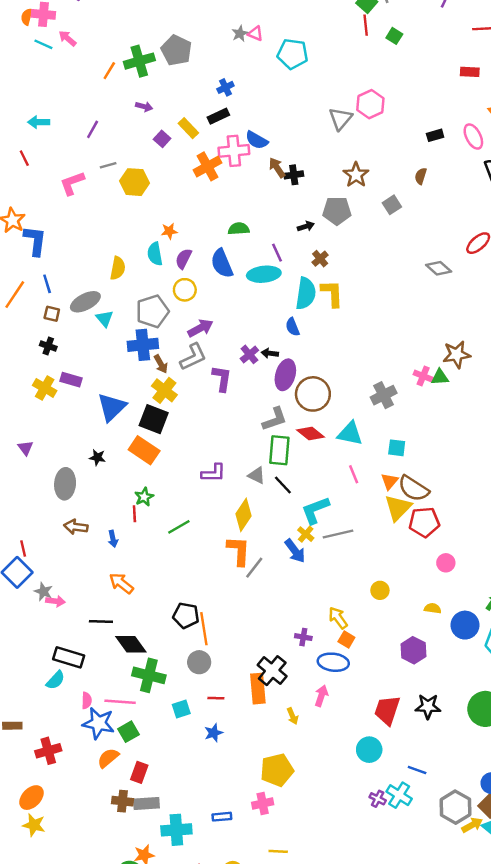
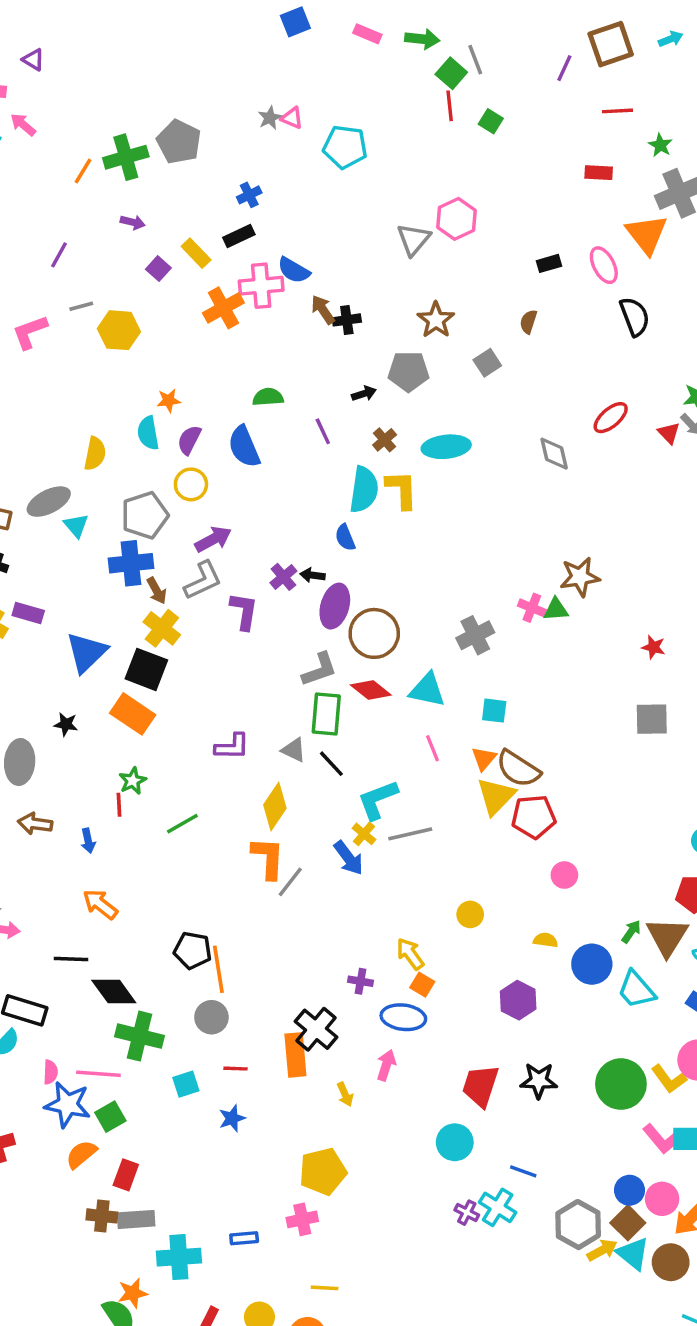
gray diamond: (439, 268) -> (554, 454), turned 35
cyan ellipse: (264, 274) -> (446, 447), moved

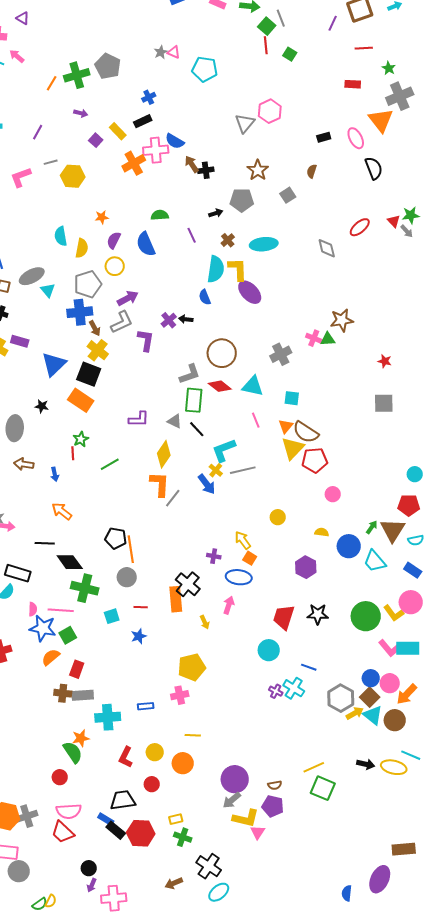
cyan semicircle: (148, 433) -> (61, 236), moved
red triangle: (669, 433) -> (394, 221), moved
yellow semicircle: (95, 454) -> (82, 248), moved
purple ellipse: (335, 606) -> (250, 292), moved, turned -60

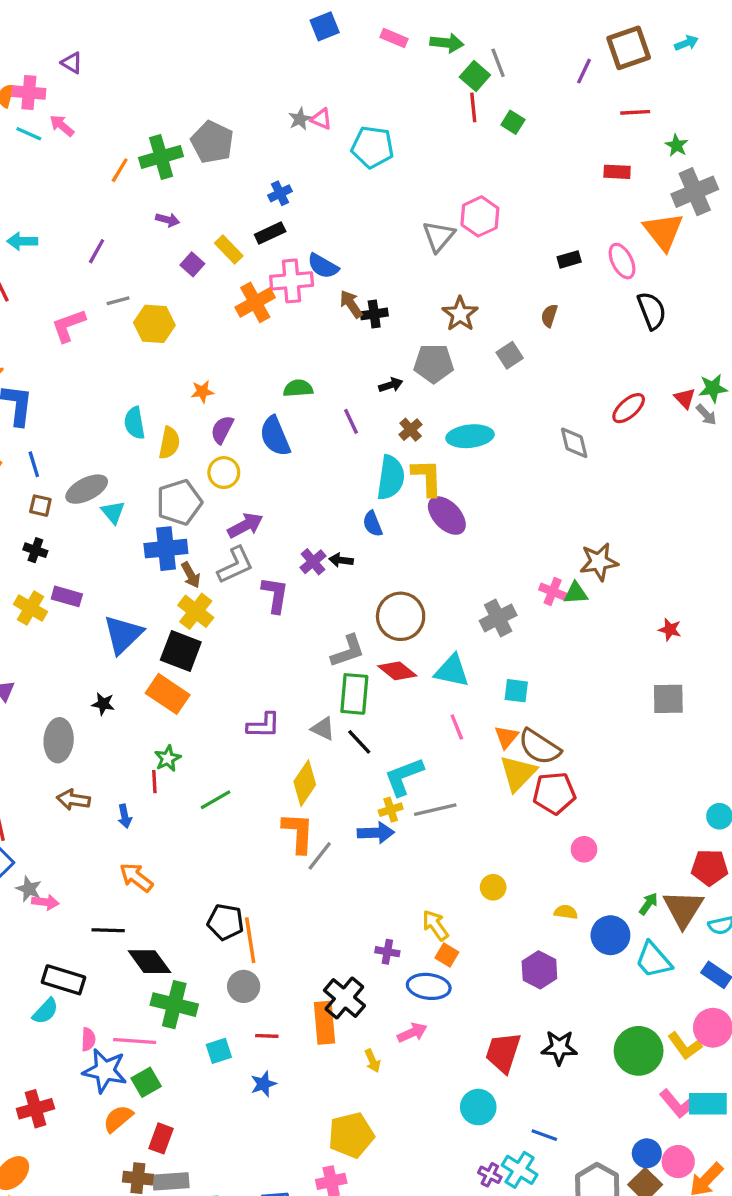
yellow cross: (216, 470) -> (391, 810), turned 32
blue arrow: (207, 484) -> (376, 833), turned -55
pink arrow: (229, 605) -> (412, 1033), turned 48

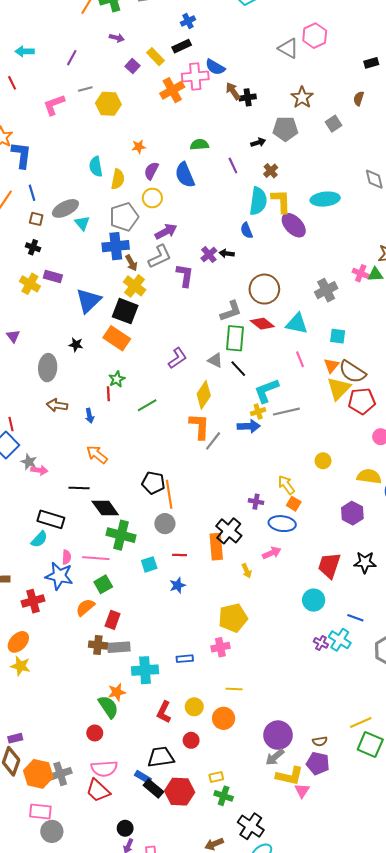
gray triangle: (439, 236) -> (288, 48), turned -40
cyan ellipse: (470, 436) -> (325, 199), moved
purple L-shape: (263, 725) -> (177, 358), turned -35
yellow semicircle: (566, 912) -> (369, 476), size x1.6
blue star: (105, 1071) -> (59, 576), moved

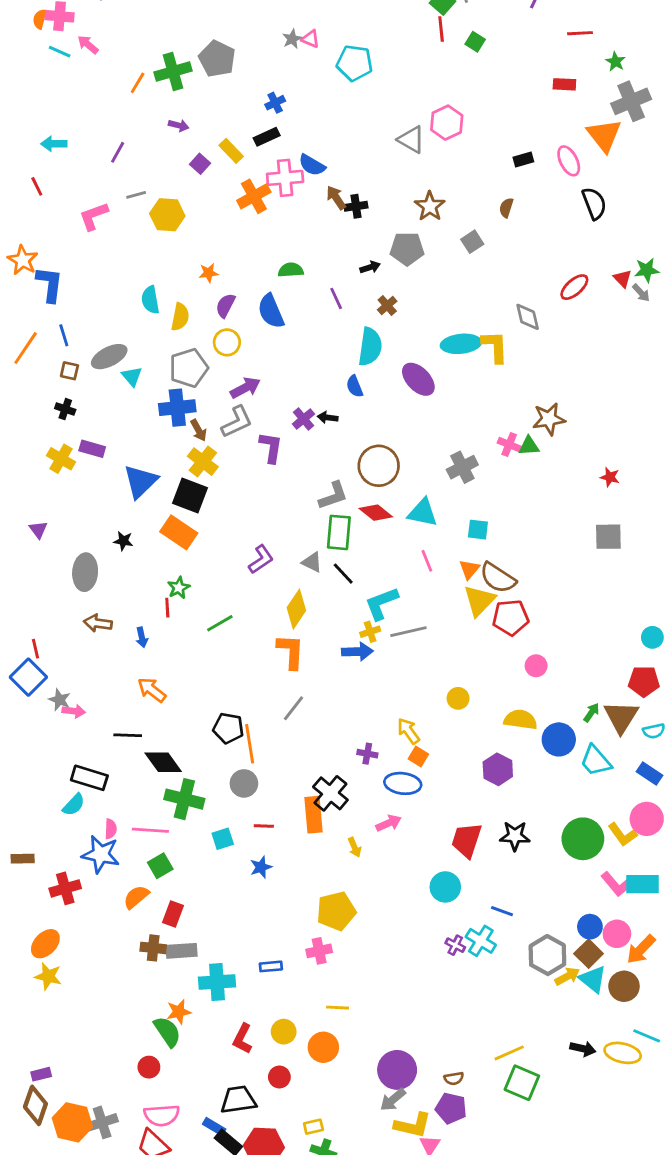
yellow L-shape: (281, 201) -> (495, 347), moved
gray line: (213, 441) -> (294, 708), moved

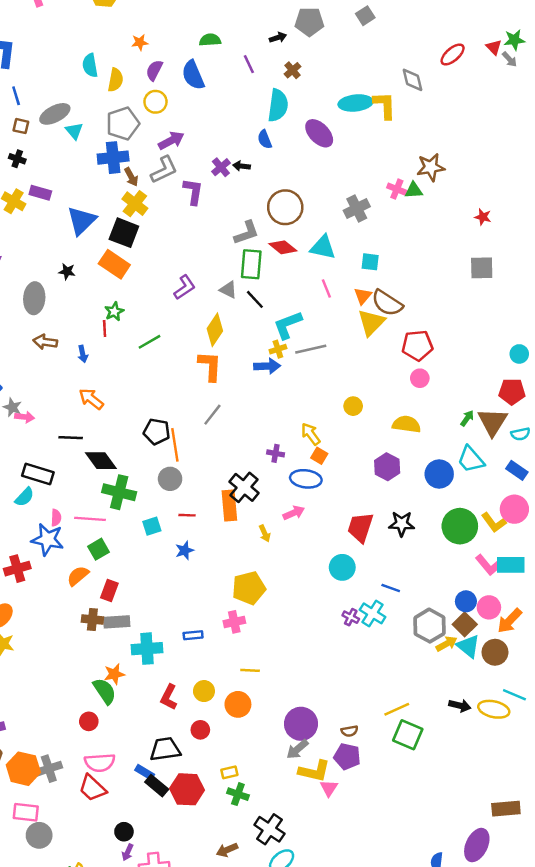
red pentagon: (511, 618) -> (417, 345), moved
blue circle: (559, 739) -> (439, 474), moved

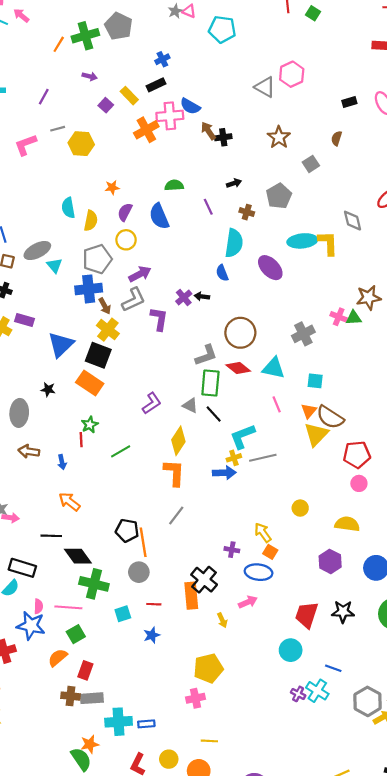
gray pentagon: (309, 22) -> (279, 196), moved, turned -30
brown cross: (293, 70) -> (247, 212), turned -32
blue rectangle: (193, 635) -> (146, 724), moved

